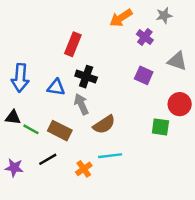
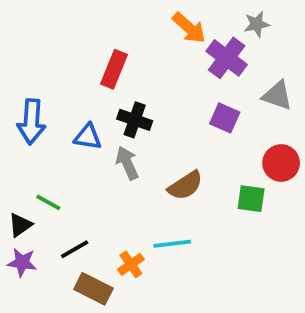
orange arrow: (121, 18) -> (189, 28), turned -105
purple cross: (145, 37) -> (227, 58), size x1.5
black triangle: (13, 117) -> (20, 225), moved, turned -42
brown semicircle: (104, 125) -> (185, 186), moved
brown rectangle: (60, 131) -> (93, 289), moved

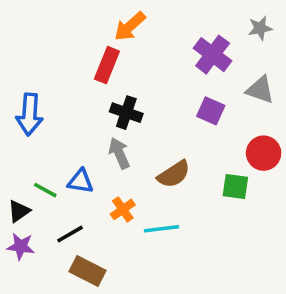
gray star: (257, 24) -> (260, 28), moved
orange arrow: (189, 28) -> (130, 26), moved, turned 96
blue triangle: (88, 137) -> (81, 181), moved
orange cross: (131, 264) -> (123, 209), moved

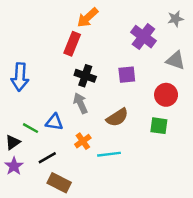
purple square: (211, 111) -> (127, 75), moved, turned -30
red circle: (264, 153) -> (166, 95), moved
purple star: (21, 246) -> (14, 166), turned 30

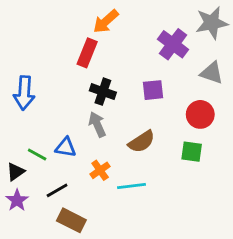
gray star: (176, 19) -> (212, 23), size x1.6

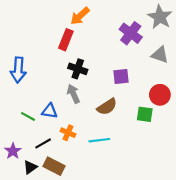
gray star: (212, 23) -> (160, 17), turned -30
purple square: (153, 90) -> (121, 76), moved
red circle: (200, 114) -> (160, 95), moved
orange cross: (100, 170) -> (68, 133), moved, turned -32
black triangle: (16, 172) -> (30, 167), moved

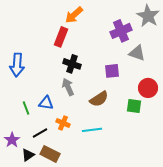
purple cross: (131, 33) -> (121, 31), turned 30
gray triangle: (160, 55) -> (137, 53), moved
green line: (28, 116) -> (26, 108), turned 40

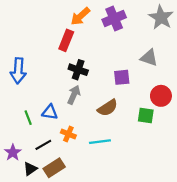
purple cross: (121, 31) -> (114, 19), moved
gray arrow: (68, 87) -> (74, 95), turned 48
brown rectangle: (50, 154) -> (54, 168), turned -60

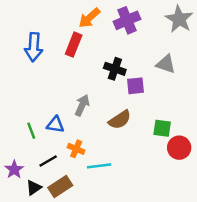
black cross: (78, 70) -> (115, 69), moved
blue arrow: (18, 71) -> (34, 47), moved
red circle: (161, 96) -> (179, 148), moved
cyan line: (100, 142) -> (99, 166), moved

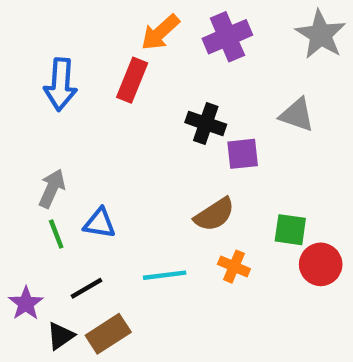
gray arrow: (82, 105) -> (52, 189), moved
orange cross: (76, 149) -> (234, 267), moved
cyan line: (99, 166) -> (165, 275), moved

